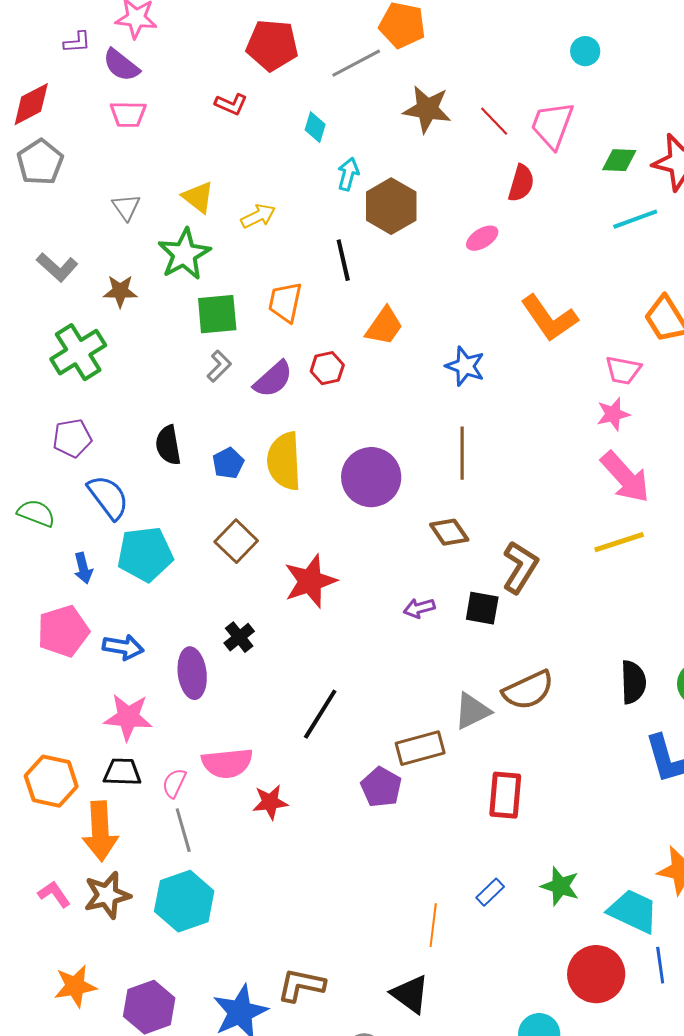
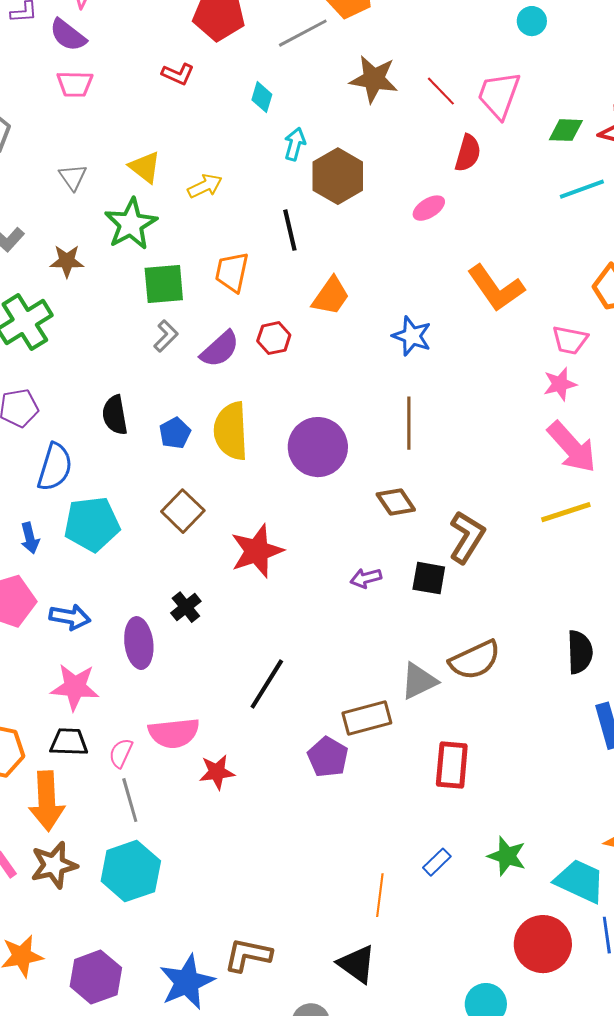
blue semicircle: (108, 497) -> (55, 467), turned 54

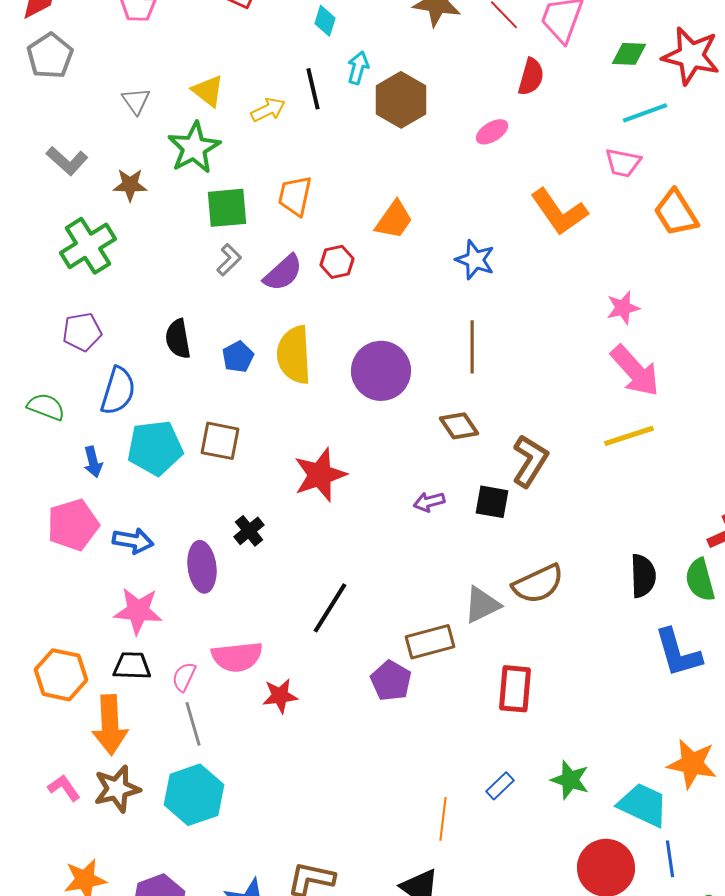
black line: (290, 230) -> (313, 89), moved
pink trapezoid: (570, 340) -> (623, 163), moved
brown square: (183, 511) -> (220, 441), moved, turned -33

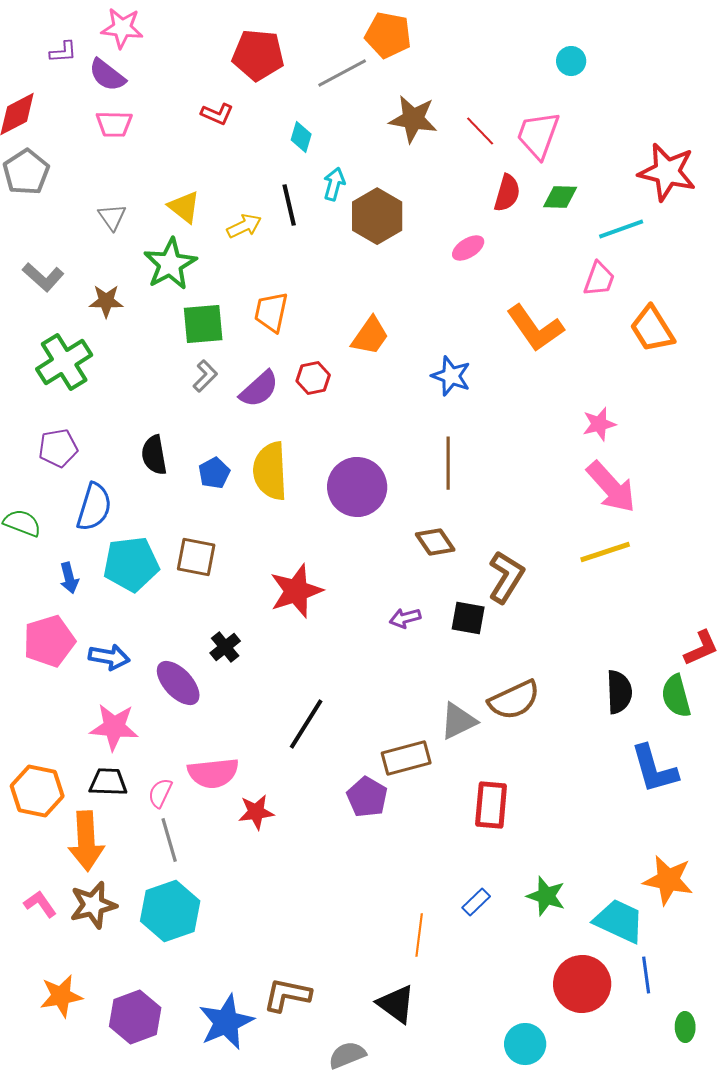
green diamond: (629, 54) -> (560, 197), moved
pink trapezoid: (623, 163) -> (599, 279), turned -81
purple ellipse: (202, 567) -> (178, 683), turned -36

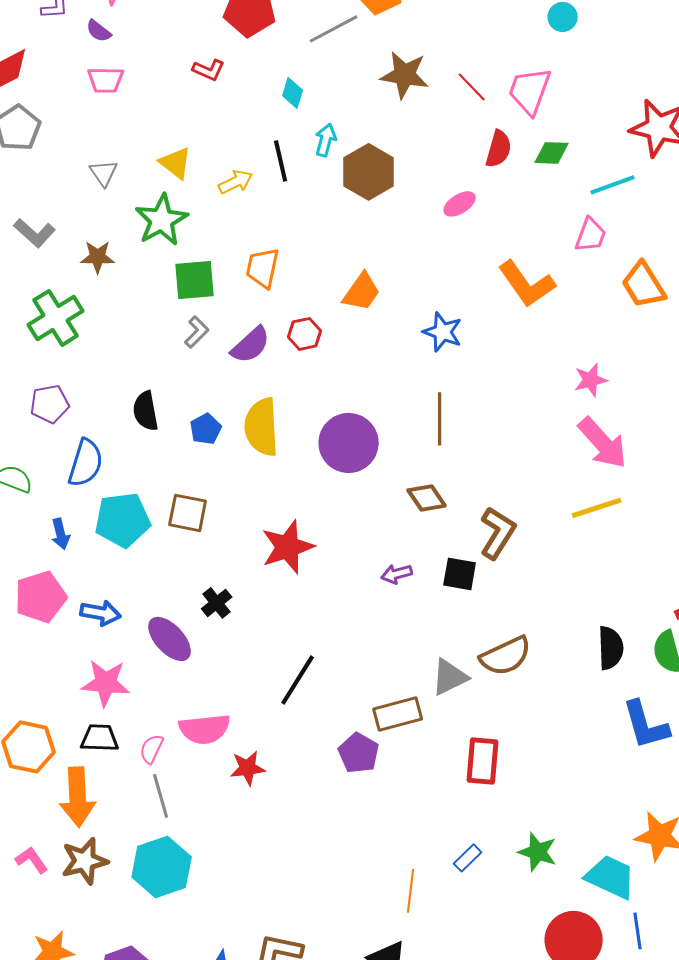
purple semicircle: (107, 75) -> (99, 31), size x0.7

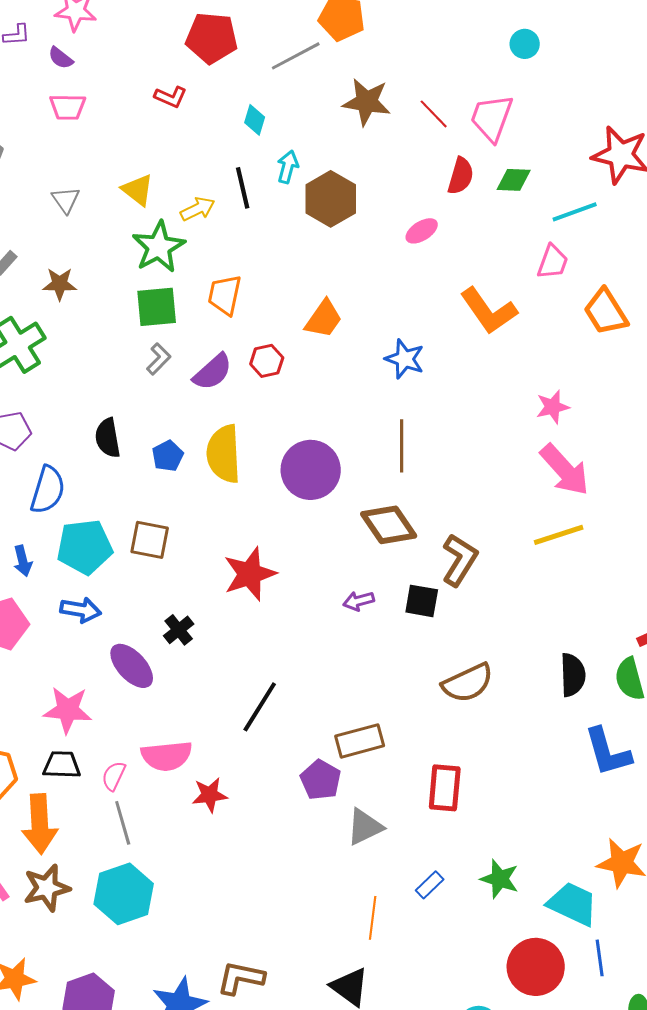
green star: (162, 220) -> (159, 247), moved
brown diamond: (427, 498) -> (389, 525), size x1.4
blue arrow: (101, 613) -> (81, 610), moved
gray triangle: (450, 677) -> (365, 827), moved

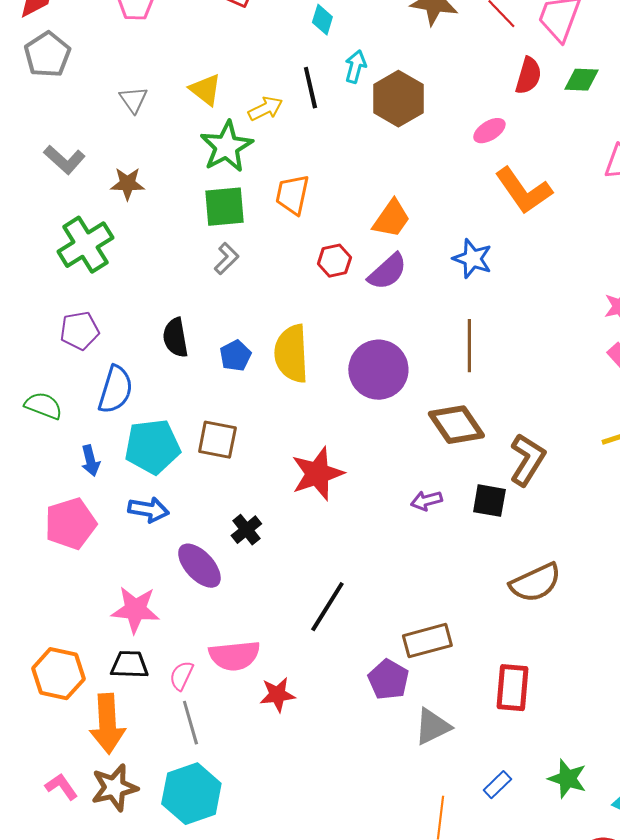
orange L-shape: (489, 311) -> (523, 191), moved
purple semicircle: (213, 372) -> (387, 272), moved

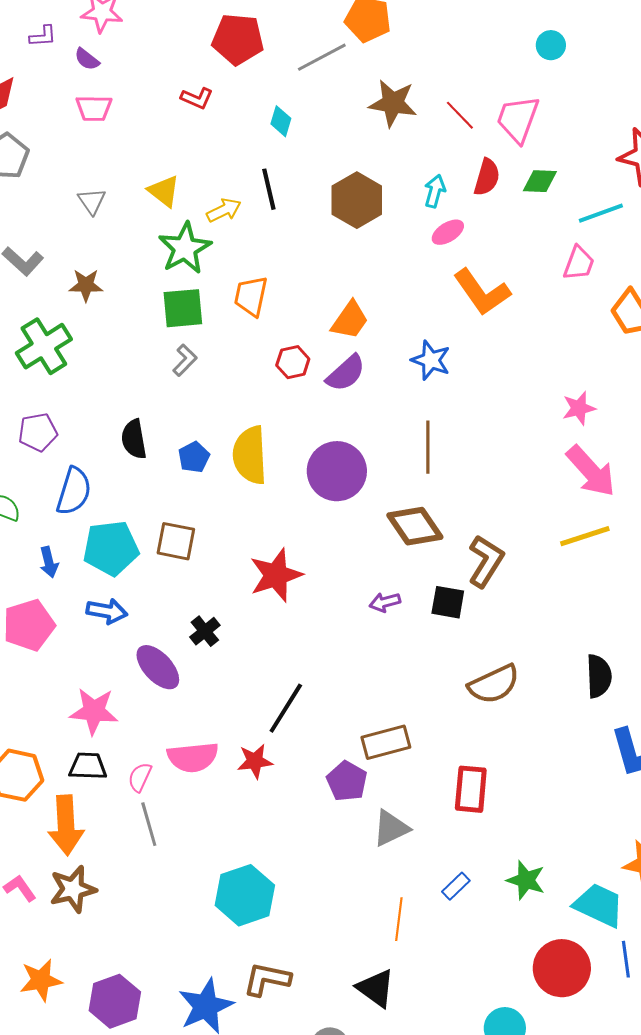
cyan arrow: (355, 67) -> (435, 191), moved
red star: (277, 695) -> (255, 761), moved
cyan hexagon: (191, 794) -> (245, 895), moved

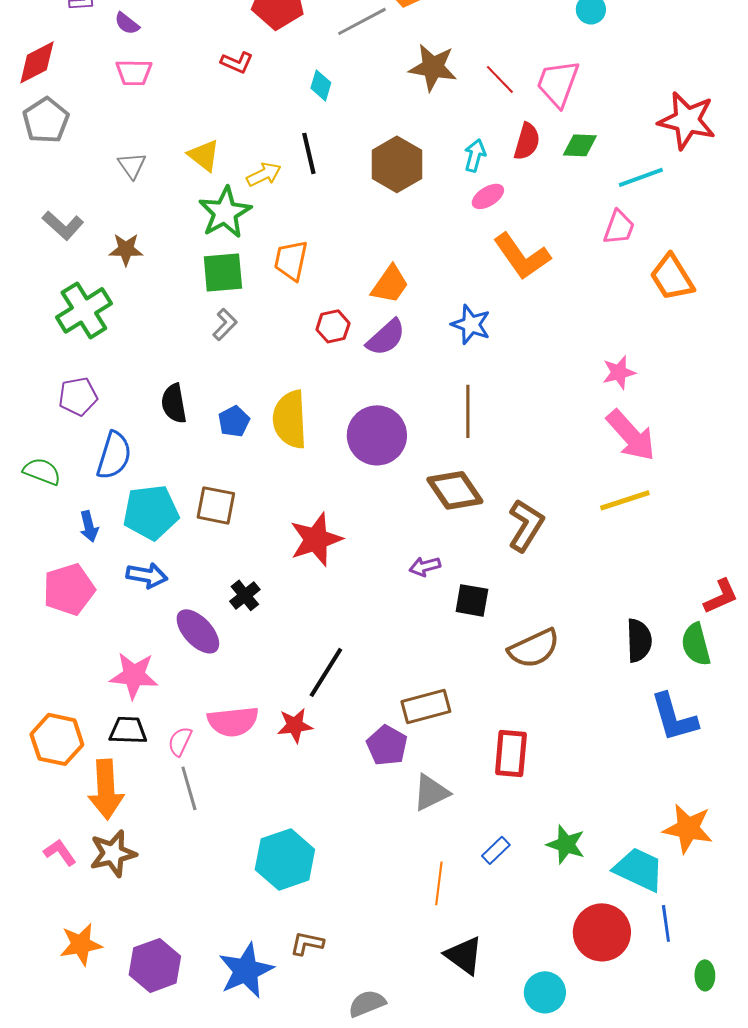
black square: (448, 602) -> (472, 600), moved
brown L-shape: (267, 979) -> (307, 943), size x0.7
black triangle: (376, 988) -> (464, 955), moved

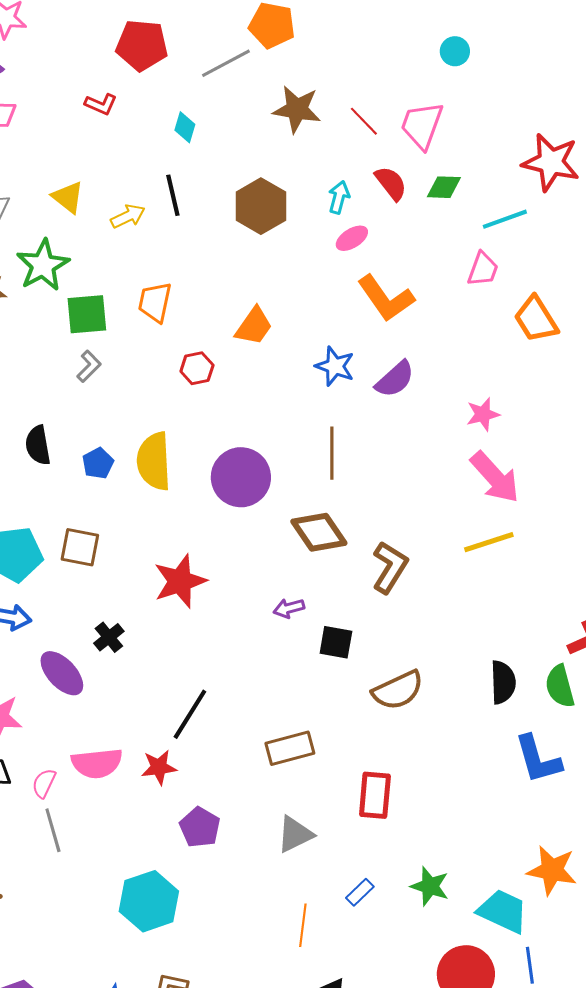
red semicircle: (527, 141) -> (391, 183), turned -54
green star: (225, 212) -> (43, 265), moved
purple semicircle: (386, 337) -> (395, 379), moved
purple pentagon: (387, 745) -> (200, 827), moved

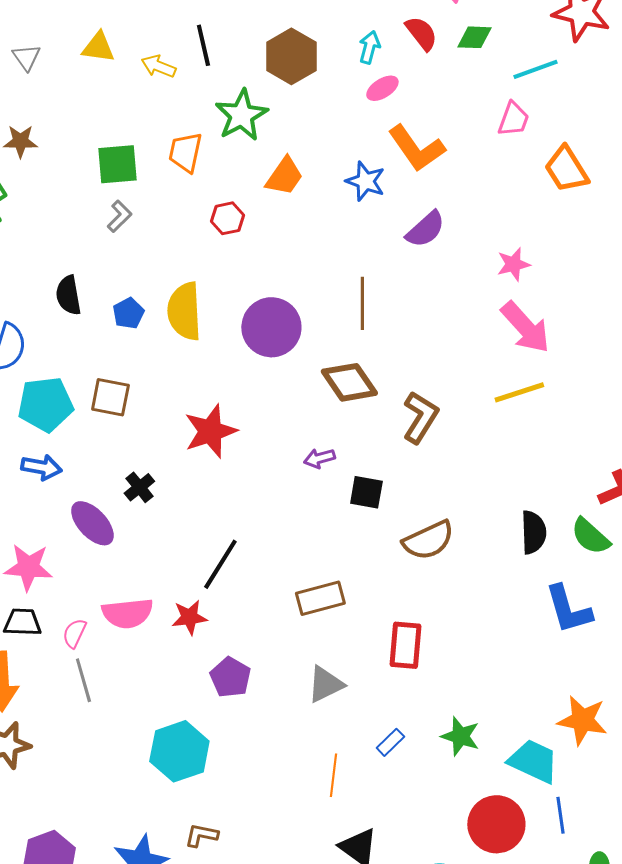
yellow triangle: (68, 197) -> (98, 47), turned -30
yellow arrow: (128, 216) -> (158, 66), turned -132
green star: (43, 265) -> (241, 115), moved
blue star: (335, 366) -> (365, 181), moved
green semicircle: (560, 686) -> (590, 536), turned -33

